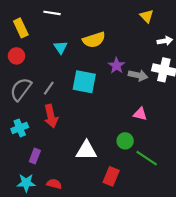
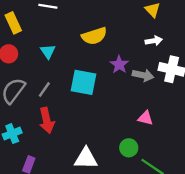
white arrow: (165, 41) -> (154, 41), moved
cyan triangle: (61, 47) -> (48, 51), moved

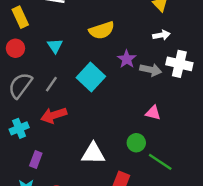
cyan square: (84, 82) -> (91, 77), turned 32
red arrow: (47, 120) -> (54, 115), turned 85

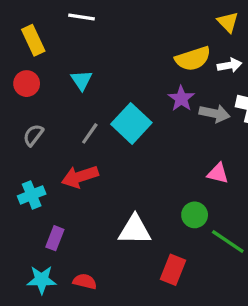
yellow semicircle: (102, 30) -> (193, 59), moved
gray line: (51, 84) -> (90, 133), moved
gray semicircle: (20, 85) -> (33, 135), size x0.6

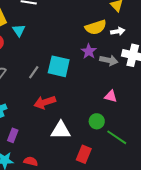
cyan triangle: (81, 80) -> (19, 30), moved
cyan square: (131, 123) -> (59, 66), turned -30
red arrow: (80, 177) -> (45, 102), moved

